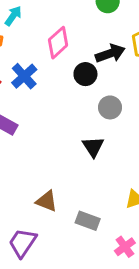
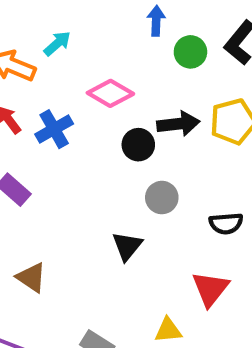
pink diamond: (58, 43) -> (110, 93), turned 60
brown triangle: (47, 201) -> (31, 277), moved

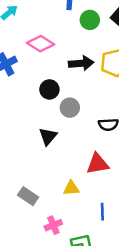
black circle: (138, 145) -> (49, 89), moved
red triangle: (210, 289) -> (98, 164), turned 40

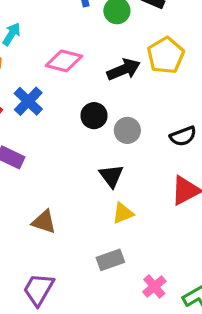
yellow triangle: (71, 188) -> (123, 213), moved
gray rectangle: (28, 196) -> (110, 260), turned -36

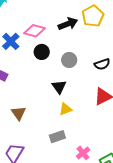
pink diamond: (64, 61) -> (34, 31), moved
black circle: (94, 116) -> (42, 52), moved
brown triangle: (44, 222) -> (18, 113), turned 35

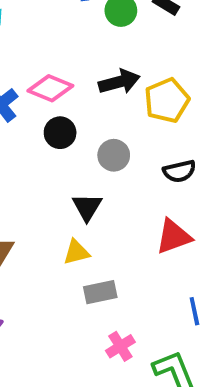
yellow pentagon: (93, 16) -> (167, 100), moved
yellow triangle: (65, 109) -> (76, 252), moved
gray rectangle: (57, 137) -> (100, 292), moved

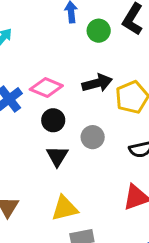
black triangle: (87, 207) -> (57, 156), moved
yellow triangle: (76, 252) -> (65, 208), size x1.4

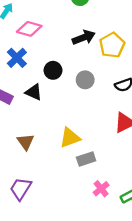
pink diamond: (46, 88) -> (29, 29), moved
black triangle: (57, 156) -> (34, 92), moved, turned -30

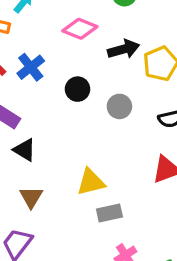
pink diamond: (29, 29) -> (80, 29), moved
black triangle: (34, 92) -> (25, 150), moved
brown triangle: (26, 142) -> (31, 197), moved

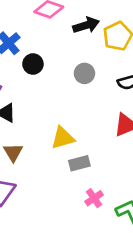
black circle: (78, 89) -> (33, 64), moved

